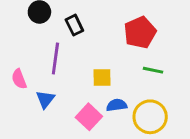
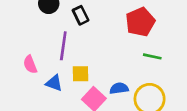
yellow square: (102, 77) -> (81, 74), moved
blue triangle: (45, 99) -> (54, 83), turned -48

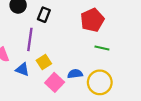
black rectangle: (81, 15) -> (44, 15), turned 48
yellow square: (81, 74) -> (44, 62), turned -32

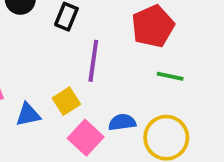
purple line: (30, 39) -> (93, 61), moved
blue triangle: (22, 69) -> (28, 115), turned -32

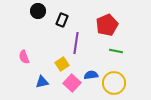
blue triangle: (28, 115) -> (42, 82), moved

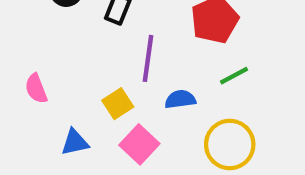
green line: (116, 51) -> (234, 76), turned -40
blue semicircle: (91, 75) -> (180, 99), moved

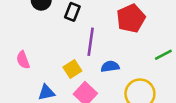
green line: (234, 76) -> (163, 55), moved

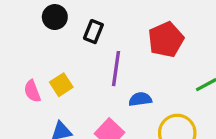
yellow square: (72, 69) -> (61, 85), moved

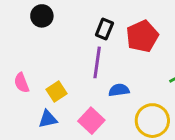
black rectangle: (93, 32) -> (104, 29), moved
yellow square: (61, 85) -> (56, 91), moved

